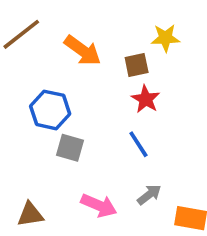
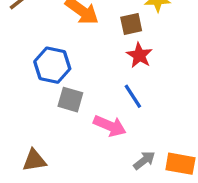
gray arrow: (149, 195) -> (144, 160), moved
pink arrow: (99, 205) -> (110, 126), moved

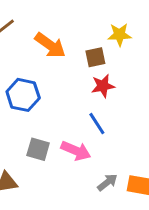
red star: (139, 55) -> (103, 86), turned 30
gray square: (70, 100) -> (38, 149), moved

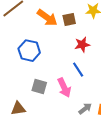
brown square: (95, 57) -> (69, 20), moved
pink arrow: (76, 151) -> (64, 88), turned 42

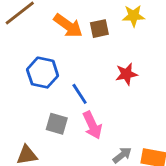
red star: (82, 45) -> (126, 74), moved
blue line: (78, 70) -> (80, 94), moved

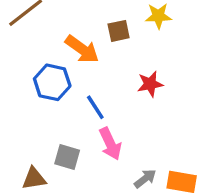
orange arrow: (68, 26) -> (82, 49), moved
gray square: (57, 124) -> (67, 157), moved

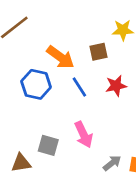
brown square: (119, 31) -> (98, 52), moved
blue line: (95, 107) -> (79, 87), moved

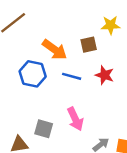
red star: (116, 86) -> (105, 75), turned 30
blue line: (79, 87) -> (72, 76), turned -42

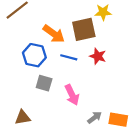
brown square: (89, 45) -> (84, 29), size x1.6
gray square: (44, 129) -> (44, 83), moved

